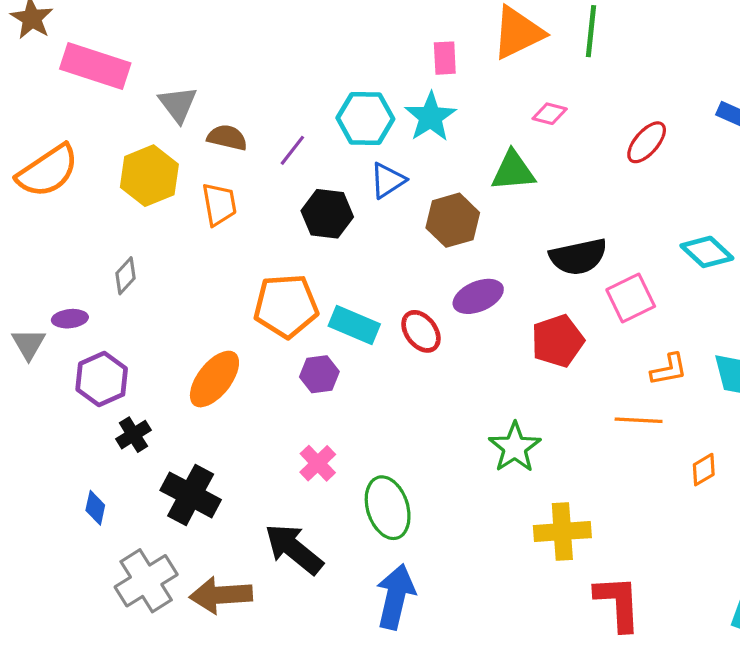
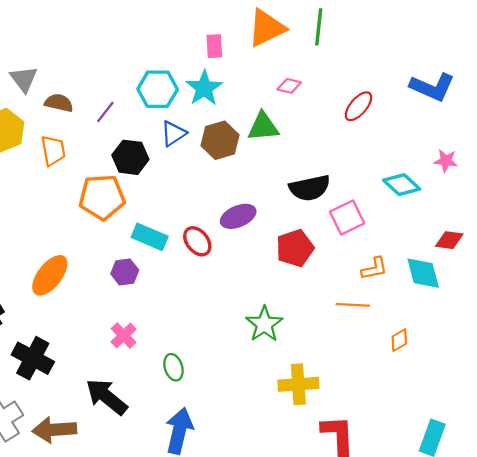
brown hexagon: (453, 220) -> (220, 140), moved
orange pentagon: (286, 306) -> (102, 197), moved
green ellipse: (388, 508) -> (173, 367), size x0.6

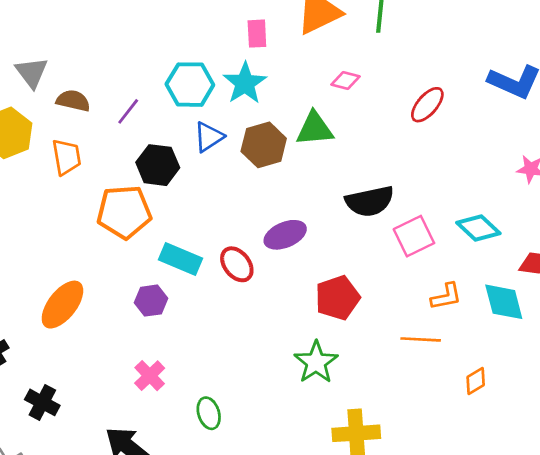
cyan diamond: (402, 185) -> (478, 228), moved
red pentagon: (295, 248) -> (337, 298), moved
black cross: (33, 358) -> (42, 402), size x0.7

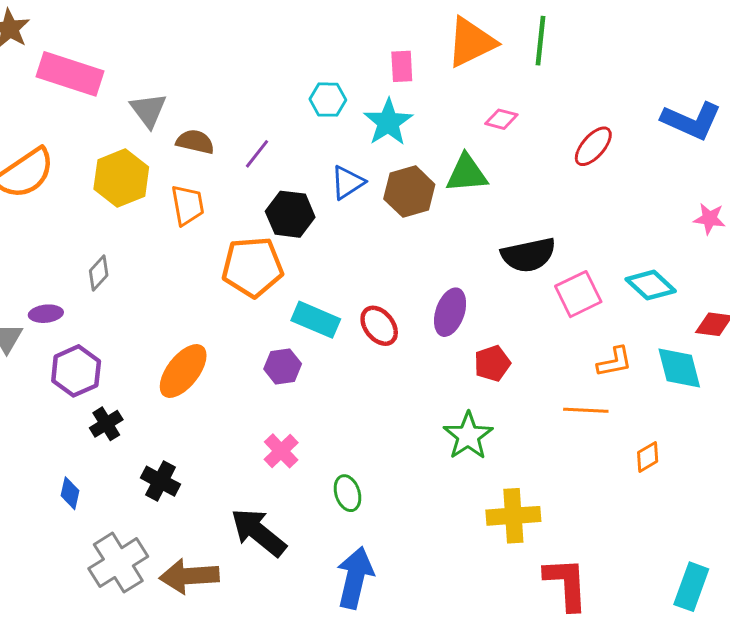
cyan hexagon: (190, 85) -> (328, 100), moved, size x0.7
purple ellipse: (285, 235) -> (450, 312), moved, turned -48
red pentagon: (337, 298) -> (492, 363), size x0.7

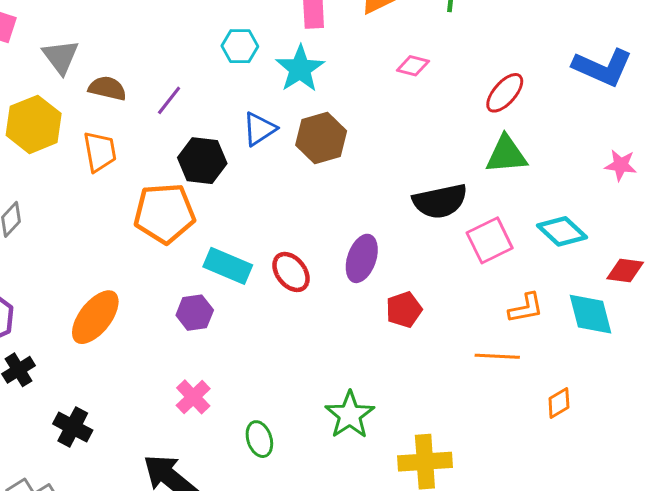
green triangle: (467, 173) -> (506, 155), moved
green star: (468, 436) -> (350, 415), moved

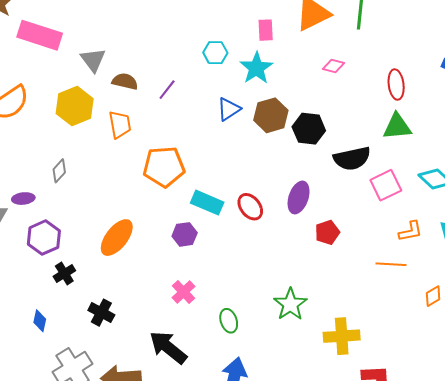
red ellipse: (505, 93) -> (396, 85), turned -48
black hexagon: (202, 161) -> (309, 129), moved

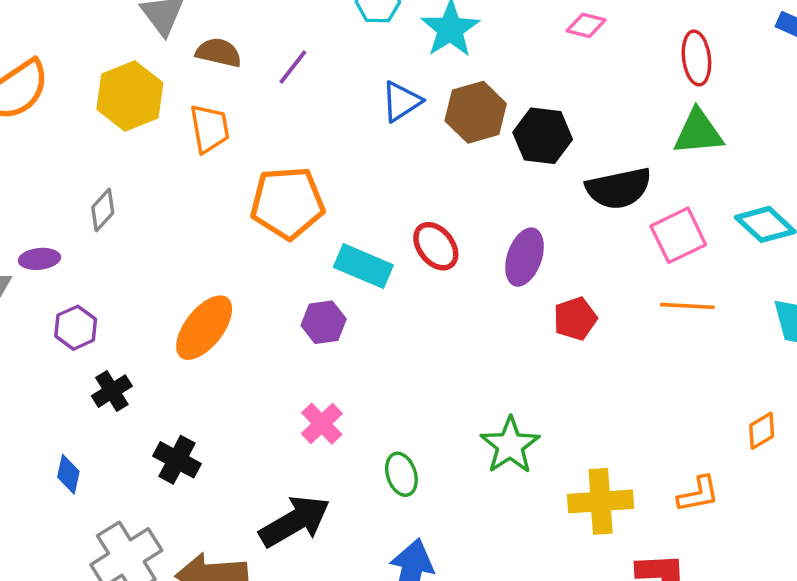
red ellipse: (250, 207) -> (436, 246), moved
orange L-shape: (410, 231) -> (698, 494), moved
purple hexagon: (44, 238) -> (76, 328), size x0.7
orange line: (391, 264) -> (687, 306), moved
black arrow: (168, 347) -> (295, 521), turned 111

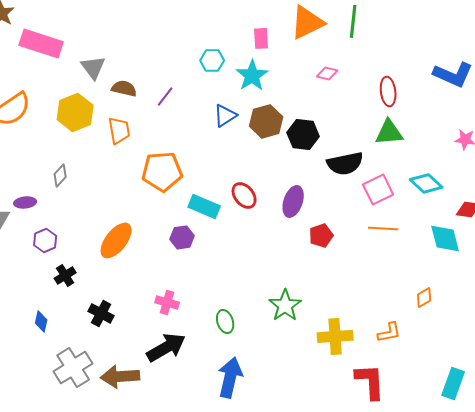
pink cross: (322, 424) -> (167, 302), moved, turned -30

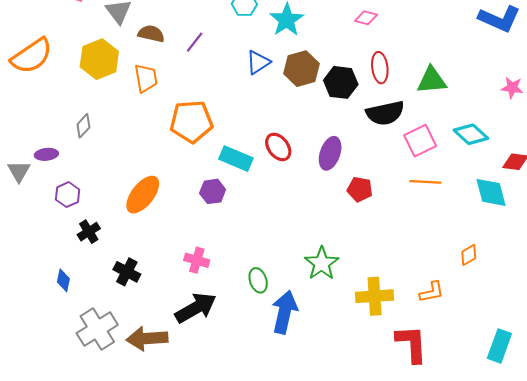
red ellipse: (388, 91) -> (380, 68), moved
red pentagon: (321, 235) -> (360, 189), turned 30
blue arrow: (230, 377) -> (285, 312), moved

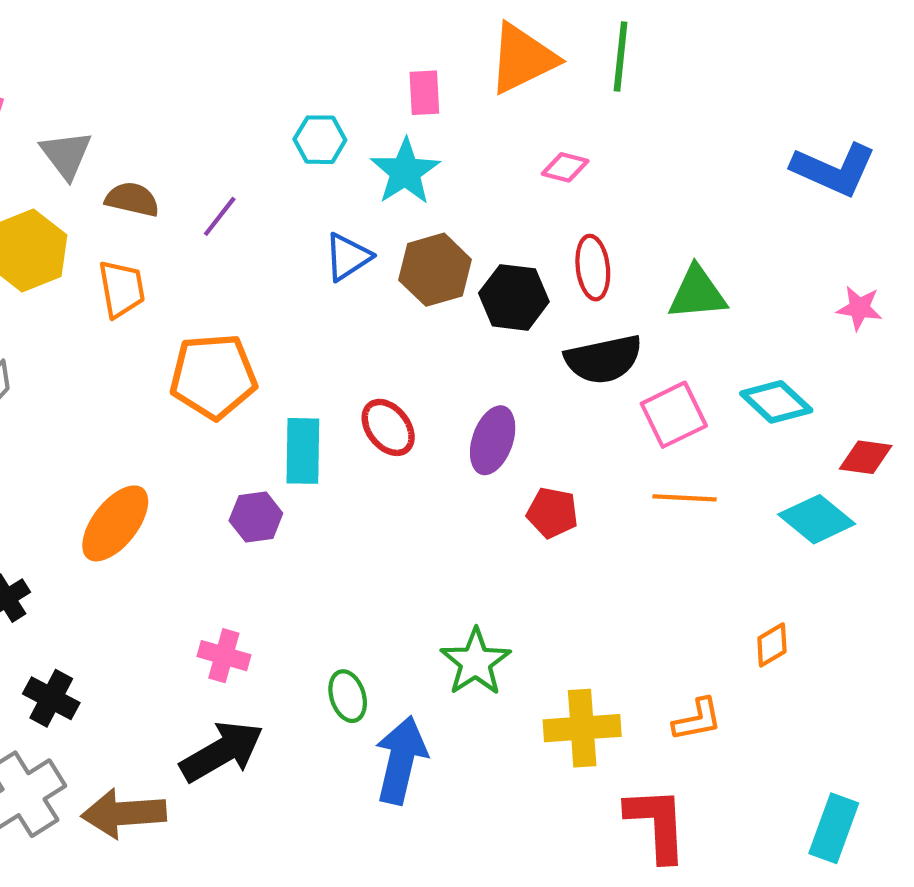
cyan rectangle: (236, 159) -> (303, 451), turned 68
cyan diamond: (491, 192) -> (817, 519), turned -36
black cross: (127, 272) -> (51, 698), moved

